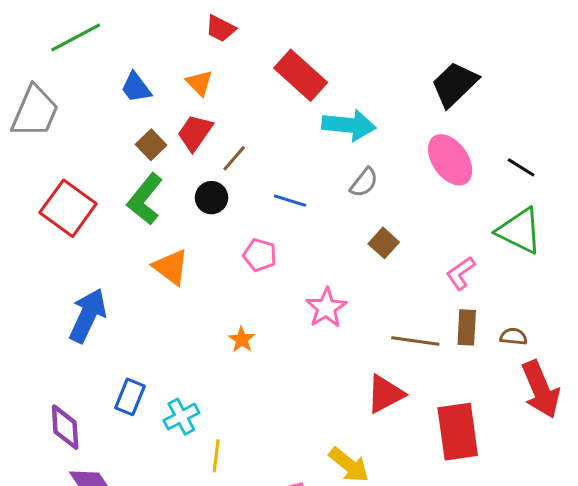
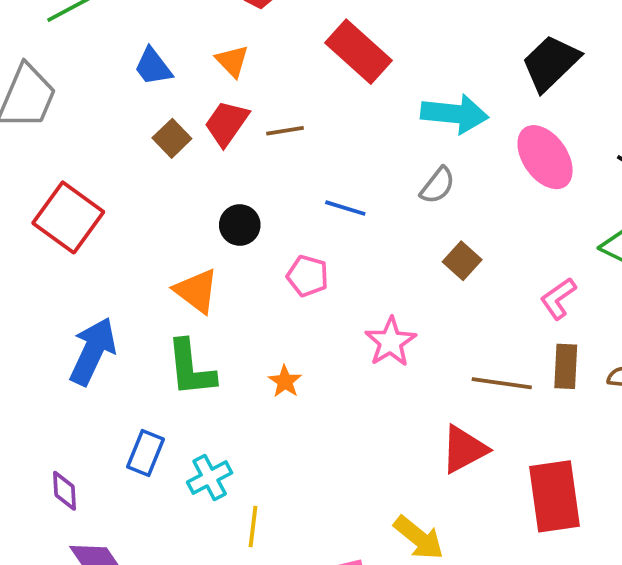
cyan arrow: (349, 125) -> (455, 114), moved
brown line: (234, 158) -> (285, 131), moved, turned 40
black circle: (212, 198) -> (240, 225), moved
green L-shape: (145, 199) -> (191, 368), moved, turned -45
purple diamond: (65, 427) -> (64, 491), size x0.7

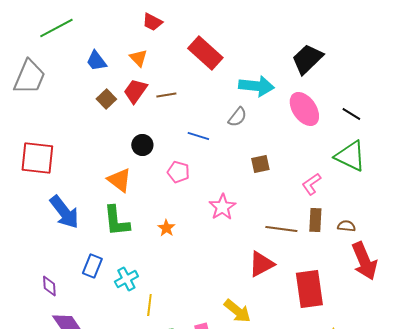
gray semicircle: (438, 185) -> (237, 117), moved
red square: (68, 217) -> (37, 158), moved, turned -30
brown square: (462, 261) -> (260, 164), turned 36
blue arrow: (93, 351) -> (64, 212), turned 117

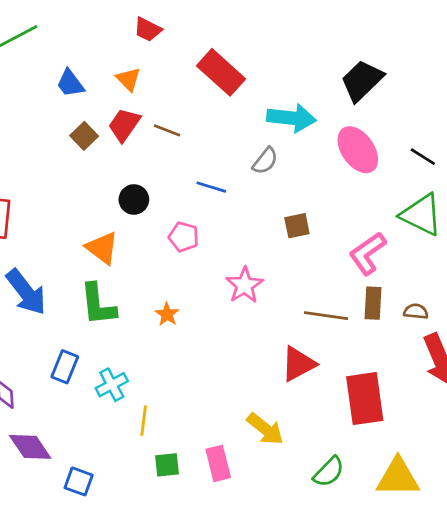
brown line: (166, 95) -> (167, 130), turned 30
pink L-shape: (311, 184) -> (367, 253), size x1.4

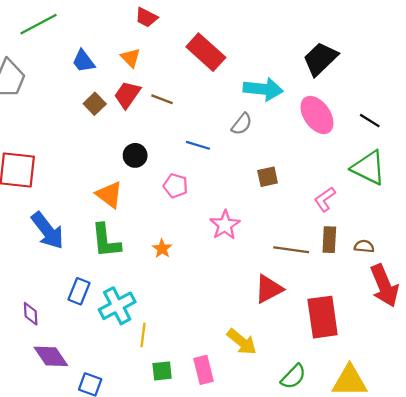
pink L-shape: (367, 253) -> (325, 199), size x0.7
cyan cross: (112, 385) -> (117, 306), size x1.4

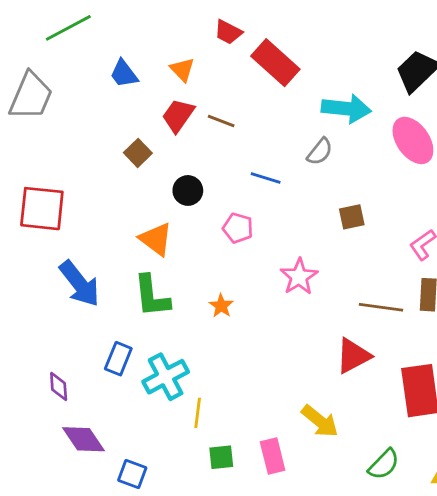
red trapezoid: (146, 17) -> (228, 32), moved
brown square: (95, 104) -> (138, 153), moved

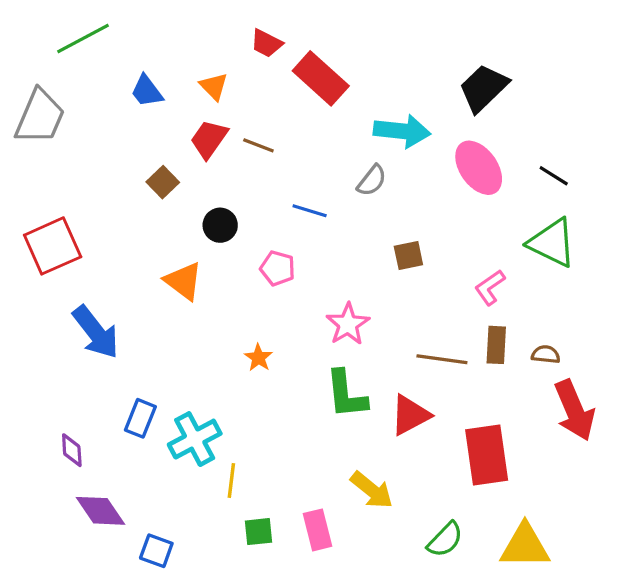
red square: (42, 209) -> (53, 246), turned -30
green L-shape: (152, 296) -> (346, 394), moved

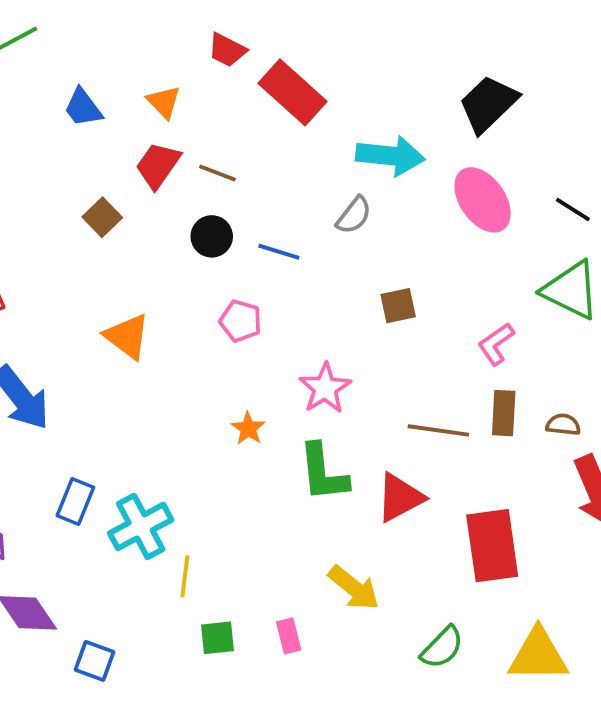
black circle: (220, 225) -> (212, 236), moved
orange star: (258, 358) -> (248, 428), moved
pink rectangle: (317, 530) -> (289, 636), size x0.7

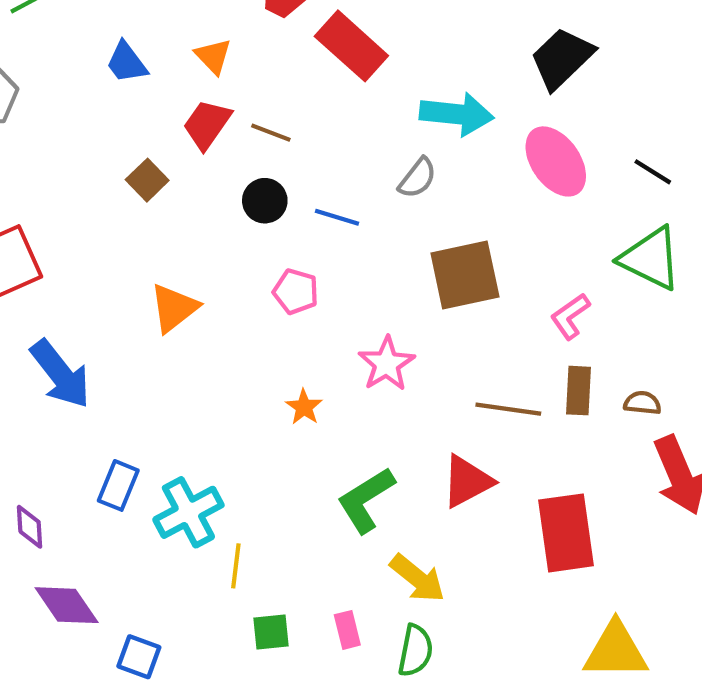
brown square: (398, 306) -> (465, 275), size x1.8
orange triangle: (127, 336) -> (174, 308), turned 45
green L-shape: (323, 473) -> (366, 500), moved, turned 64
green semicircle: (442, 647) -> (415, 651), moved, turned -33

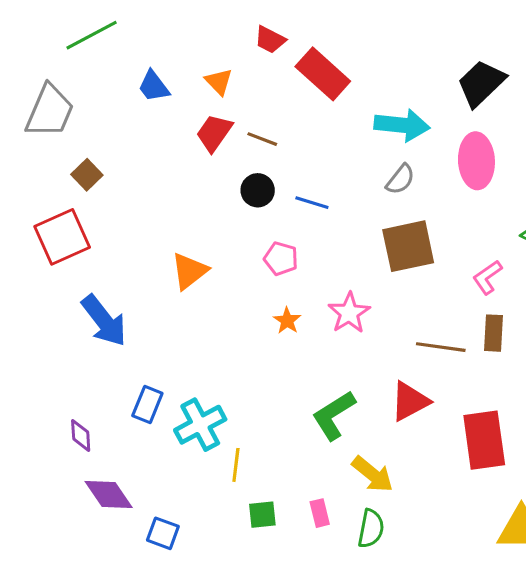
pink ellipse: (556, 161) -> (476, 161), turned 32
gray semicircle: (417, 178) -> (400, 179), moved
brown square: (147, 180) -> (87, 175), moved
orange star: (304, 407) -> (287, 321), moved

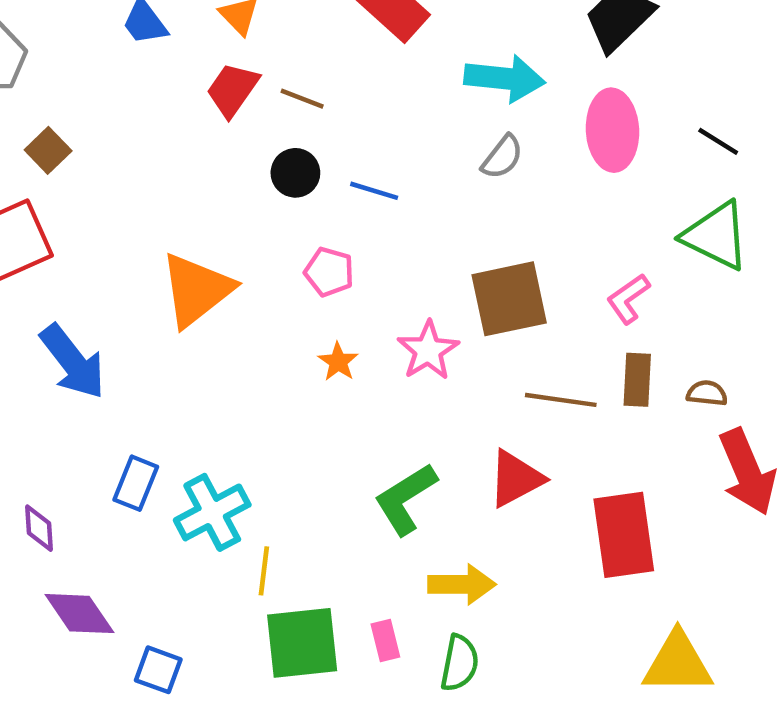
brown square: (408, 246) -> (509, 299), moved
orange triangle: (189, 271) -> (196, 290), size x1.4
yellow arrow: (372, 474) -> (462, 584), turned -39
green square: (262, 515) -> (302, 643), size x1.8

